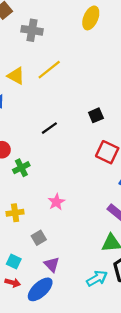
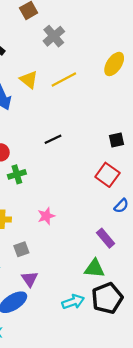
yellow ellipse: (91, 18) -> (114, 64), moved
gray cross: (32, 30) -> (54, 36), turned 30
black square: (96, 115) -> (116, 140), moved

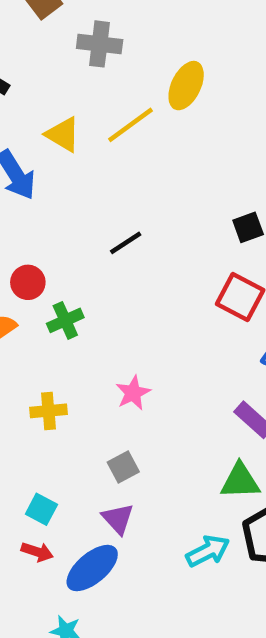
gray cross: (54, 36) -> (100, 44), turned -35
yellow ellipse: (114, 64) -> (186, 86), moved
gray square: (21, 249) -> (123, 467), moved

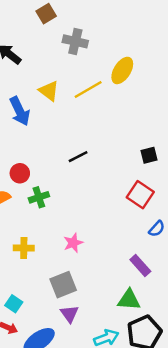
gray square: (123, 467) -> (63, 285), size x1.5
purple triangle: (118, 519) -> (69, 314), moved

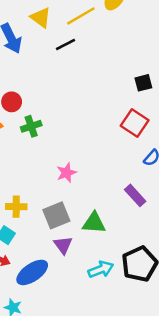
black line: (78, 157) -> (66, 45), moved
yellow cross: (24, 248) -> (16, 207), moved
green triangle: (129, 300) -> (94, 223), moved

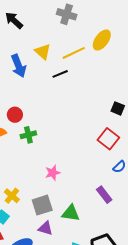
black square: (143, 83) -> (118, 108), turned 32
yellow cross: (16, 207) -> (12, 196), turned 35
purple triangle: (63, 245) -> (45, 228), turned -42

